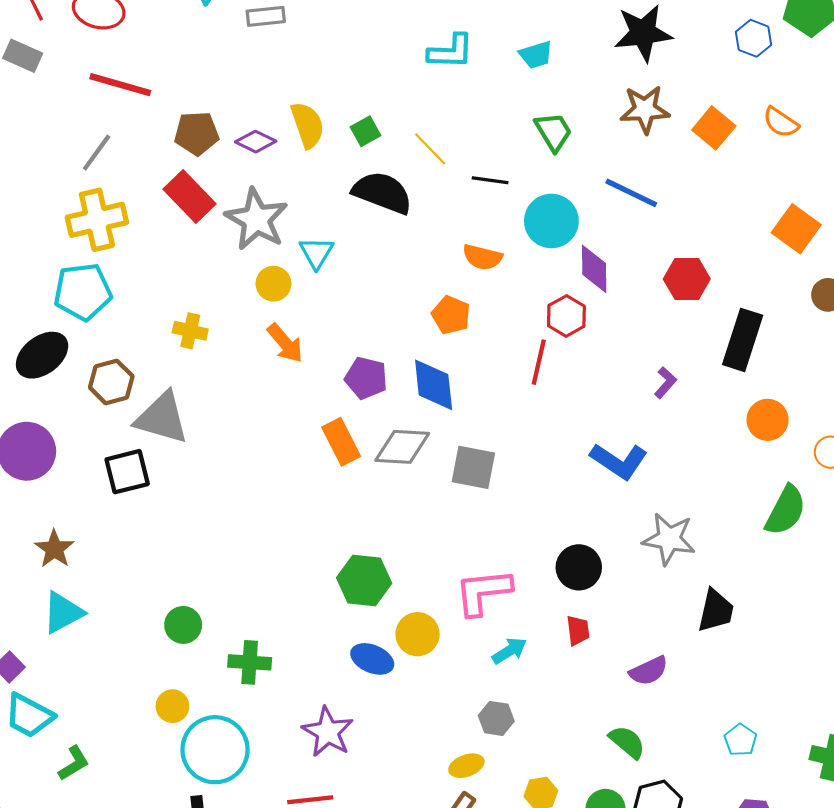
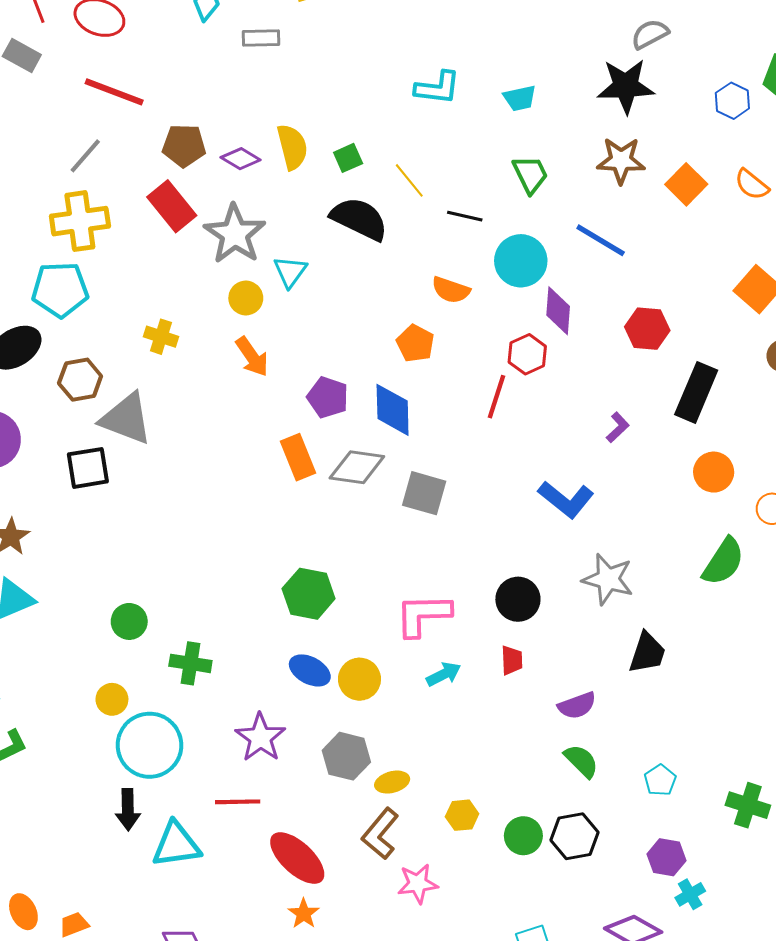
yellow circle: (418, 634) -> (359, 679), moved
gray hexagon: (496, 718) -> (346, 756), moved, size x1.4
green semicircle: (627, 742) -> (581, 761), moved

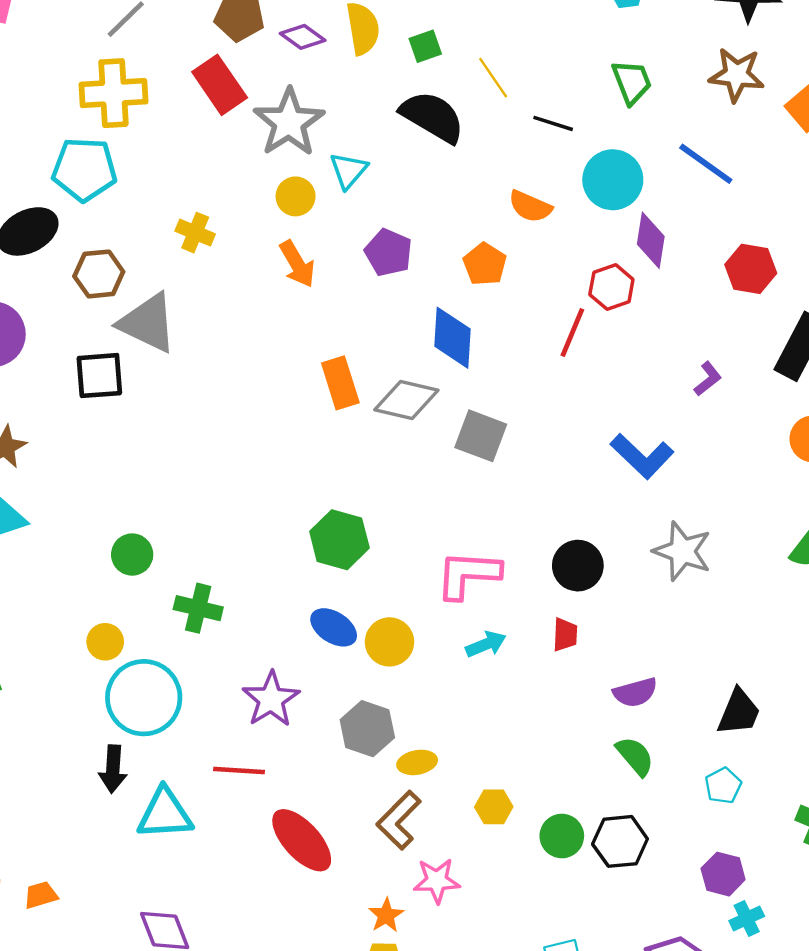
purple pentagon: (328, 397) -> (388, 252), moved
black trapezoid: (647, 653) -> (739, 712), moved
orange star: (304, 914) -> (386, 915), moved

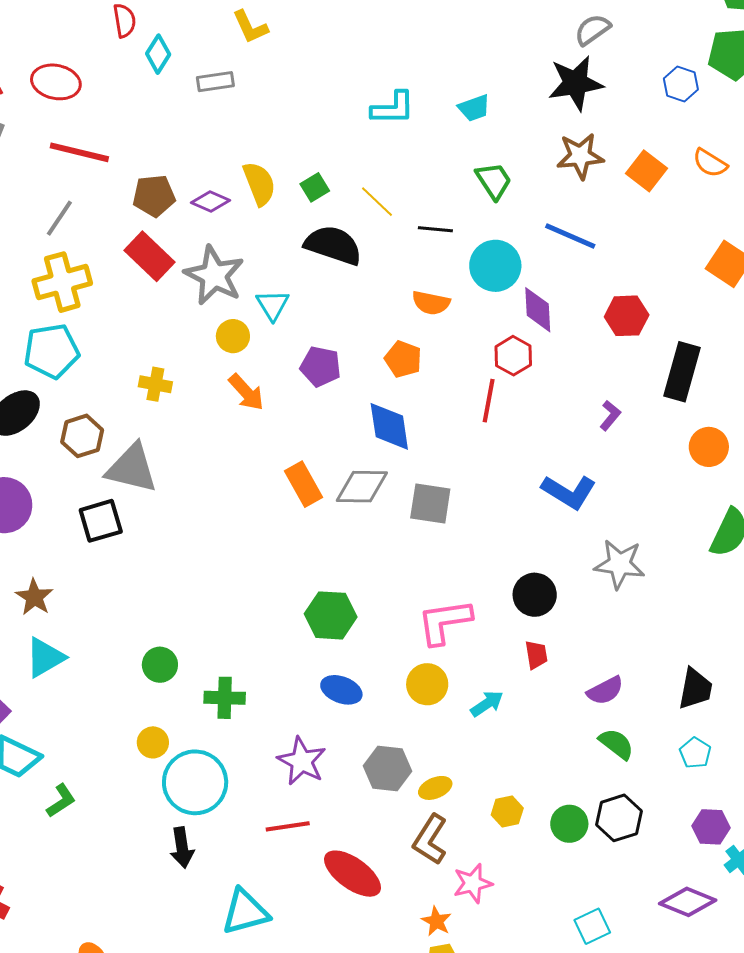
yellow circle: (389, 642) -> (427, 684), moved
cyan arrow: (486, 644) -> (487, 704), moved
cyan triangle: (165, 814) -> (245, 912), moved

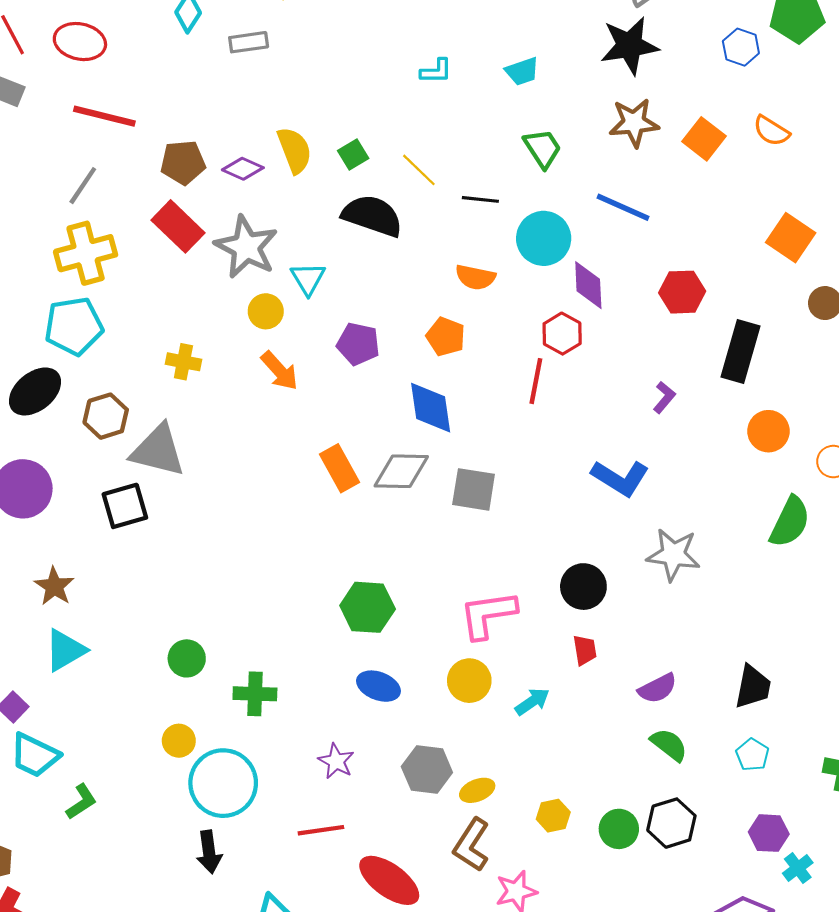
cyan L-shape: (393, 108) -> (436, 71), size x0.7
purple star: (302, 761) -> (336, 761), size x0.7

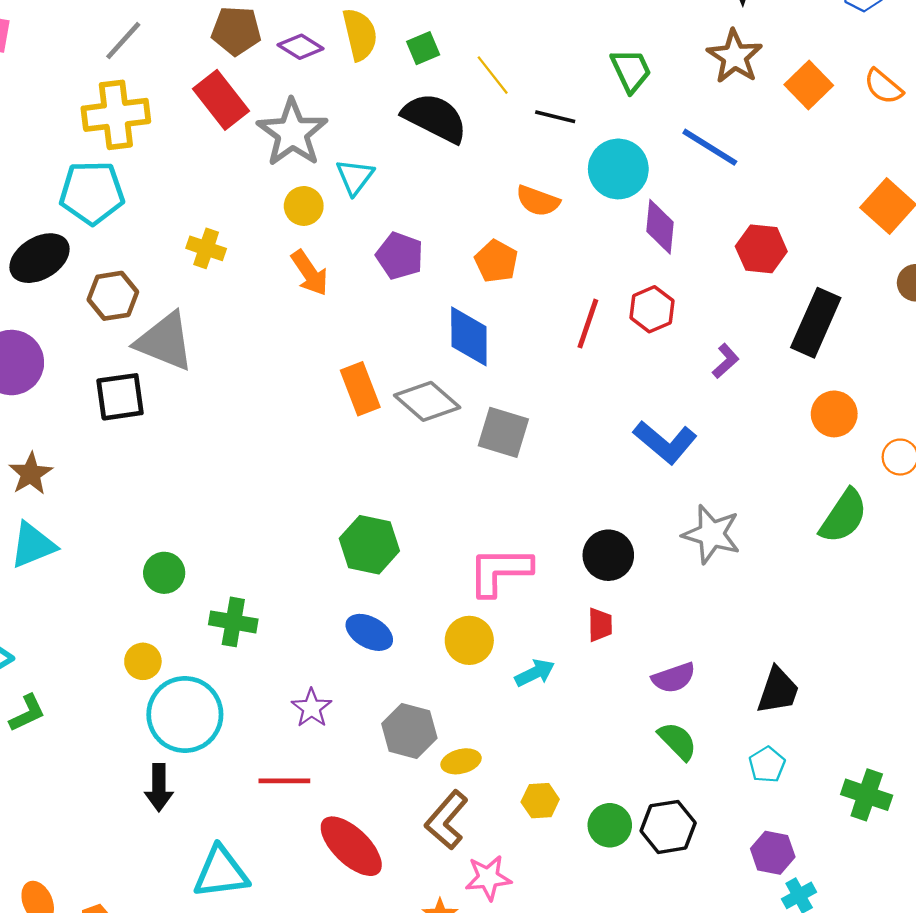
brown star: (634, 123) -> (735, 57), turned 30
red hexagon: (562, 334) -> (652, 309), moved
gray diamond: (401, 471) -> (427, 401), turned 32

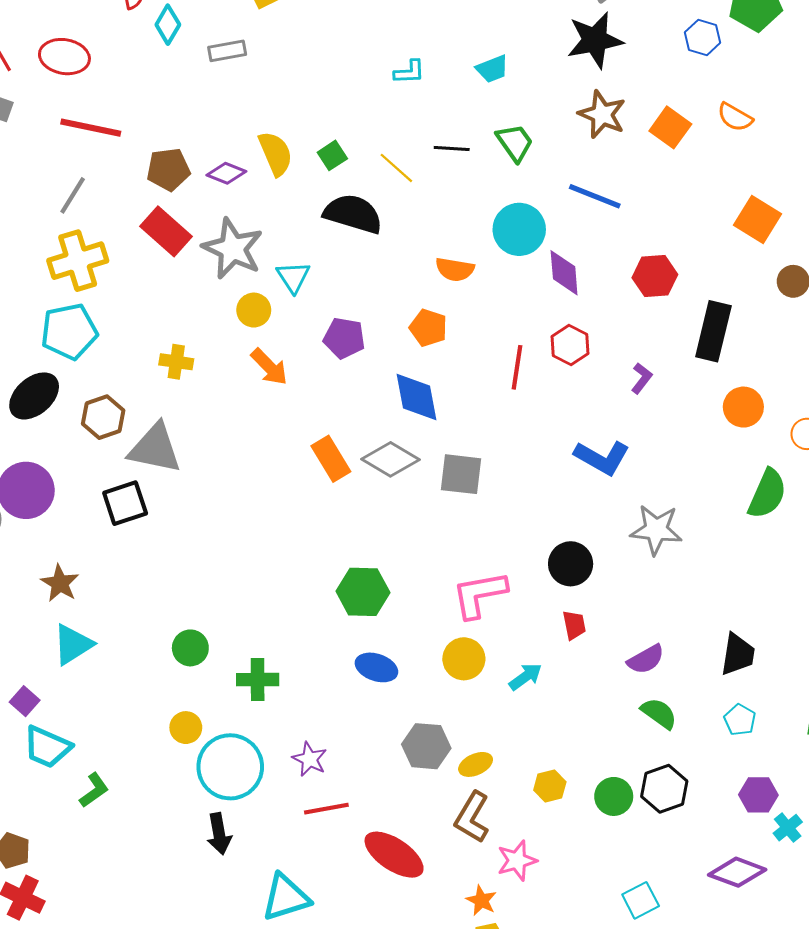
black line: (555, 117) -> (452, 148), moved
purple star: (312, 708) -> (310, 759), moved

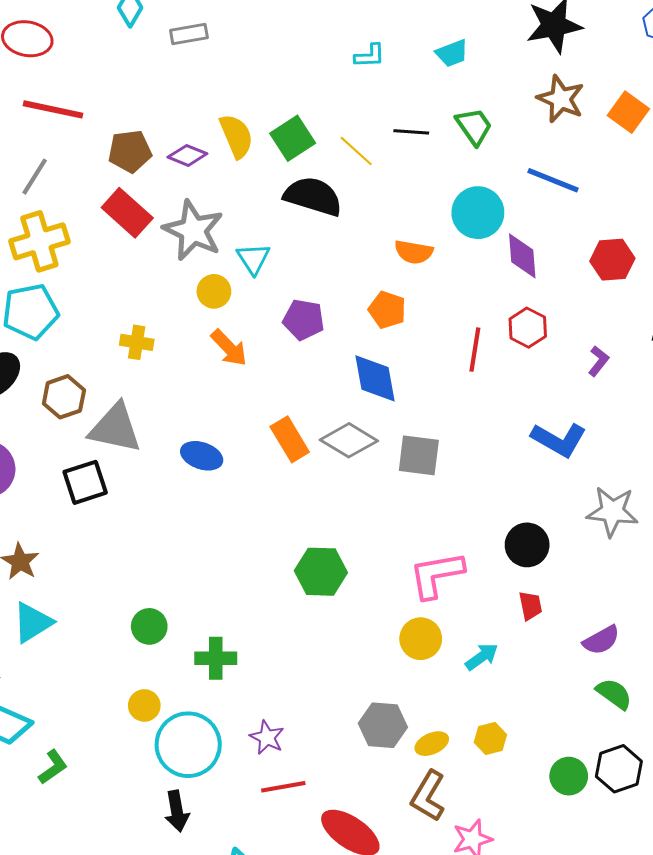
green square: (332, 155) -> (293, 138), size x1.5
blue ellipse: (376, 667) -> (202, 456), moved
yellow hexagon: (550, 786) -> (490, 738), moved

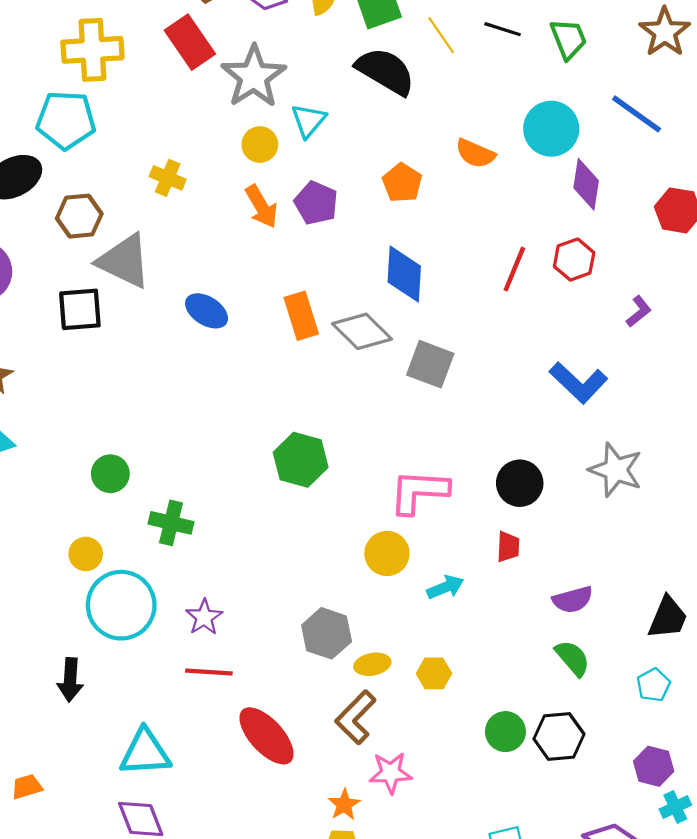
orange pentagon: (387, 310) -> (402, 183), moved
purple pentagon: (304, 320) -> (316, 203), moved
black arrow: (177, 811) -> (70, 680), moved

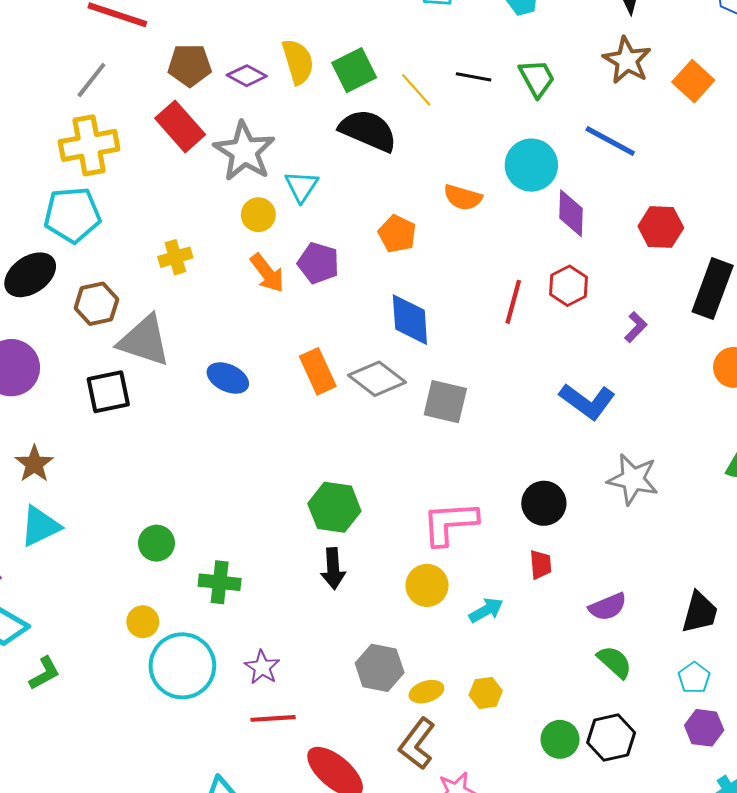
yellow cross: (168, 178) -> (175, 257), turned -32
black arrow: (70, 680) -> (333, 569), moved
purple hexagon: (654, 766) -> (704, 728), moved

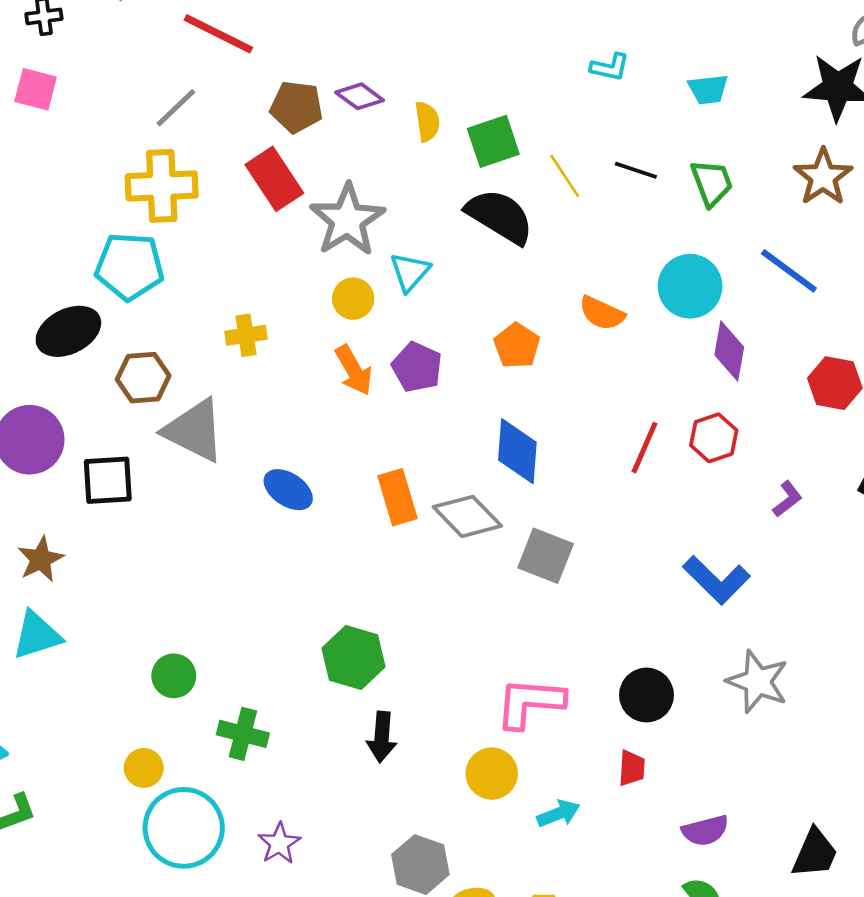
yellow semicircle: (298, 62) -> (427, 121), size x0.7
purple diamond: (247, 76) -> (360, 96), moved
black square: (108, 392) -> (108, 480), moved
green hexagon: (334, 507) -> (353, 658), moved

